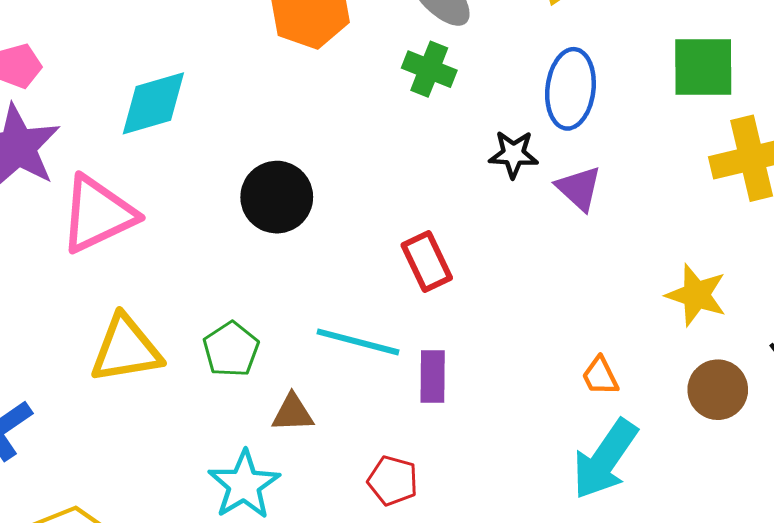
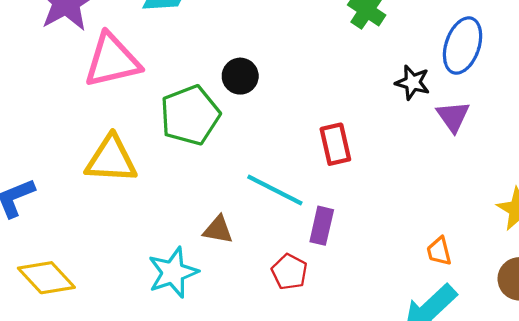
black circle: (277, 197) -> (240, 76), size x0.7
green pentagon: (231, 349) -> (190, 115), moved, size x1.5
red pentagon: (393, 481) -> (289, 272), moved

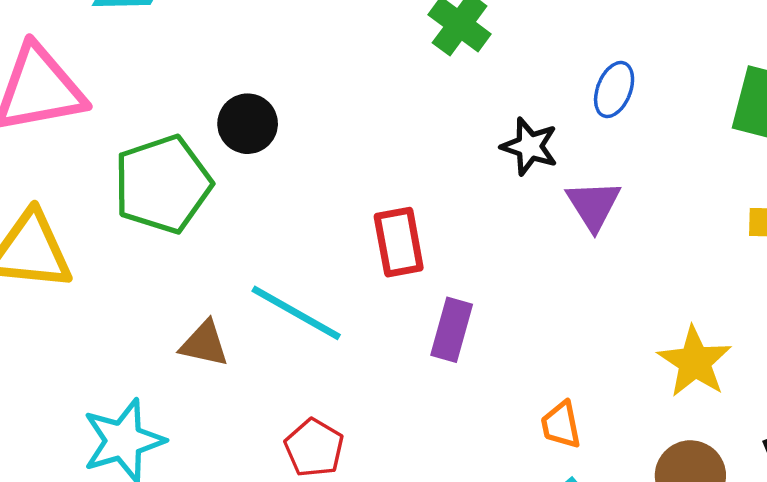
blue ellipse: (463, 46) -> (614, 90), size x0.6
purple rectangle: (322, 226) -> (452, 330), moved
brown triangle: (218, 230) -> (204, 344), moved

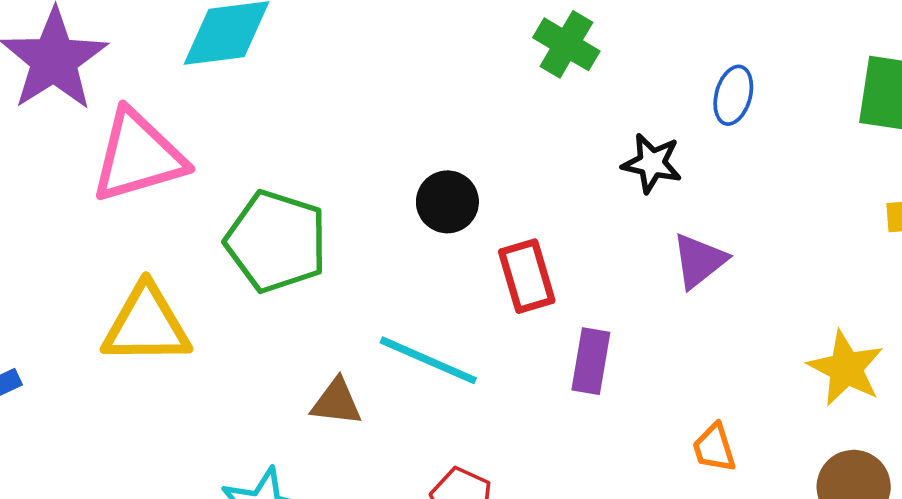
black circle: (248, 124) -> (447, 202), moved
green pentagon: (163, 184) -> (276, 241), turned -30
purple triangle: (593, 205) -> (699, 261), moved, turned 30

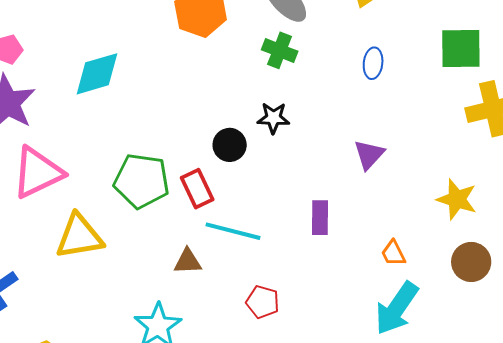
pink triangle: (138, 156) -> (38, 173), moved
black star: (652, 163) -> (273, 118), moved
red rectangle: (527, 276) -> (197, 189), moved

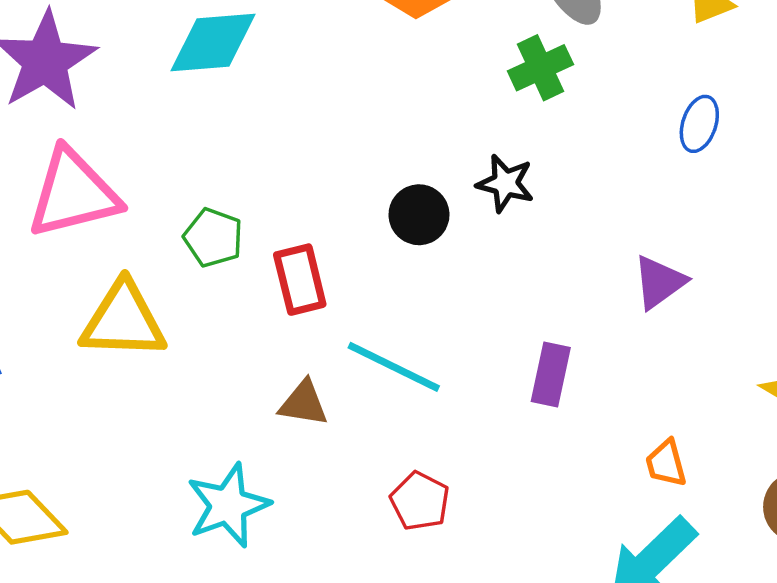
green cross: (280, 50) -> (540, 68), turned 32
green pentagon: (142, 181) -> (213, 238), moved, size x0.6
red rectangle: (197, 189) -> (300, 280), moved

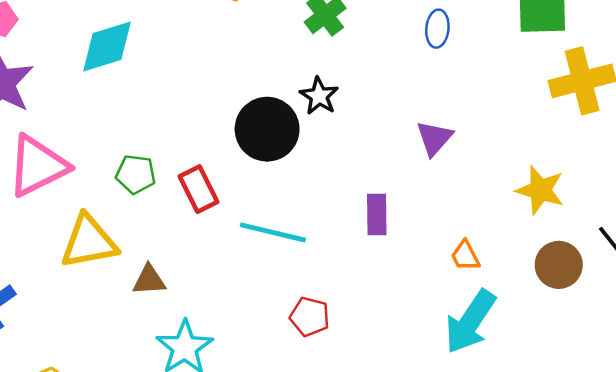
black star: (505, 183) -> (319, 96), turned 30
black circle: (419, 215) -> (267, 129), size x1.6
brown triangle: (303, 403) -> (149, 280), moved

